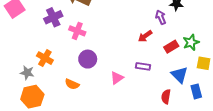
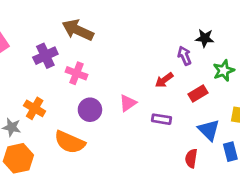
green star: (191, 42) -> (224, 71), moved
pink triangle: (117, 78) -> (128, 103), moved
orange semicircle: (72, 84) -> (70, 142), size x1.6

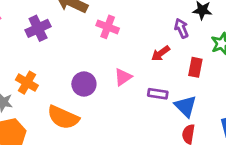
pink cross: (76, 73) -> (108, 27), moved
red rectangle: (198, 94) -> (195, 67), turned -48
blue triangle: (209, 130) -> (186, 106), moved

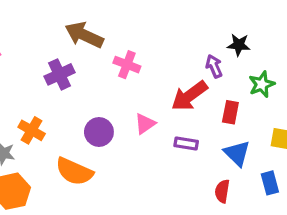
purple cross: (38, 28) -> (60, 74), moved
red arrow: (161, 53) -> (189, 96), size x1.6
blue triangle: (186, 106) -> (237, 153), moved

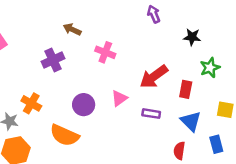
brown arrow: (84, 35) -> (72, 29), size x0.6
purple arrow: (214, 66) -> (154, 14), moved

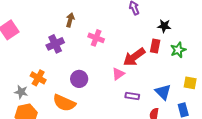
brown arrow: (72, 29) -> (70, 20), turned 80
red rectangle: (186, 89) -> (155, 46), moved
pink triangle: (119, 98) -> (118, 74), moved
purple rectangle: (151, 114) -> (132, 96), moved

